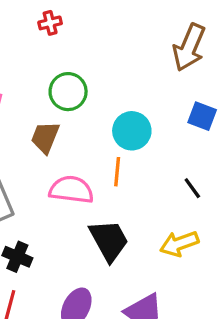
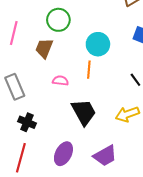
pink semicircle: (71, 190) -> (60, 81), size x0.6

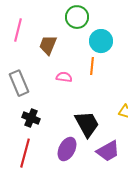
green circle: (58, 20) -> (77, 17), moved
black trapezoid: (84, 112) -> (87, 124), moved

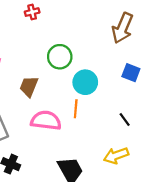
pink semicircle: (64, 77) -> (46, 120), size x1.8

